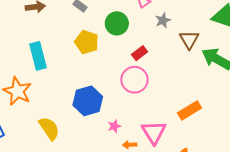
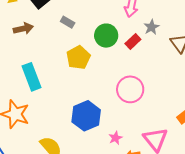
yellow pentagon: (87, 42) -> (78, 58), turned 30
red rectangle: (140, 53) -> (133, 41), moved

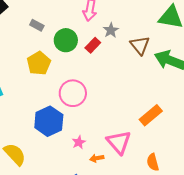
gray rectangle: (68, 22) -> (37, 25), moved
pink circle: (130, 89) -> (73, 93), moved

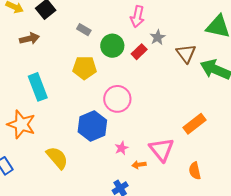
yellow pentagon: (39, 63) -> (84, 68), turned 30

